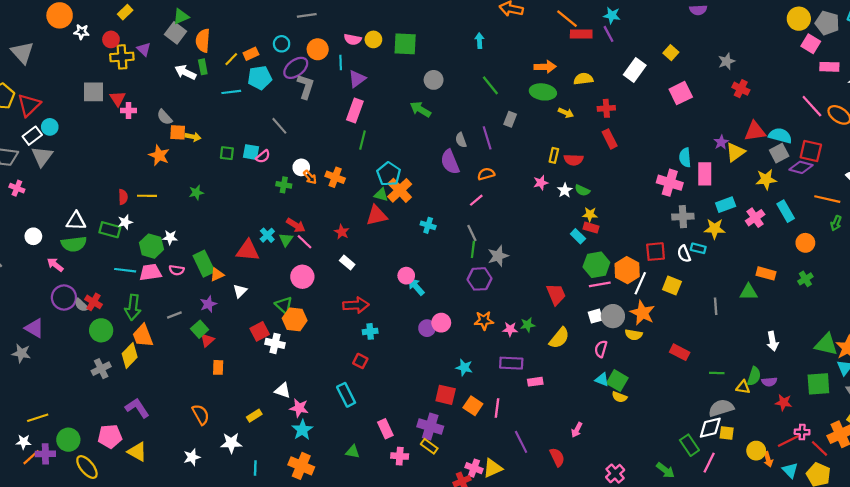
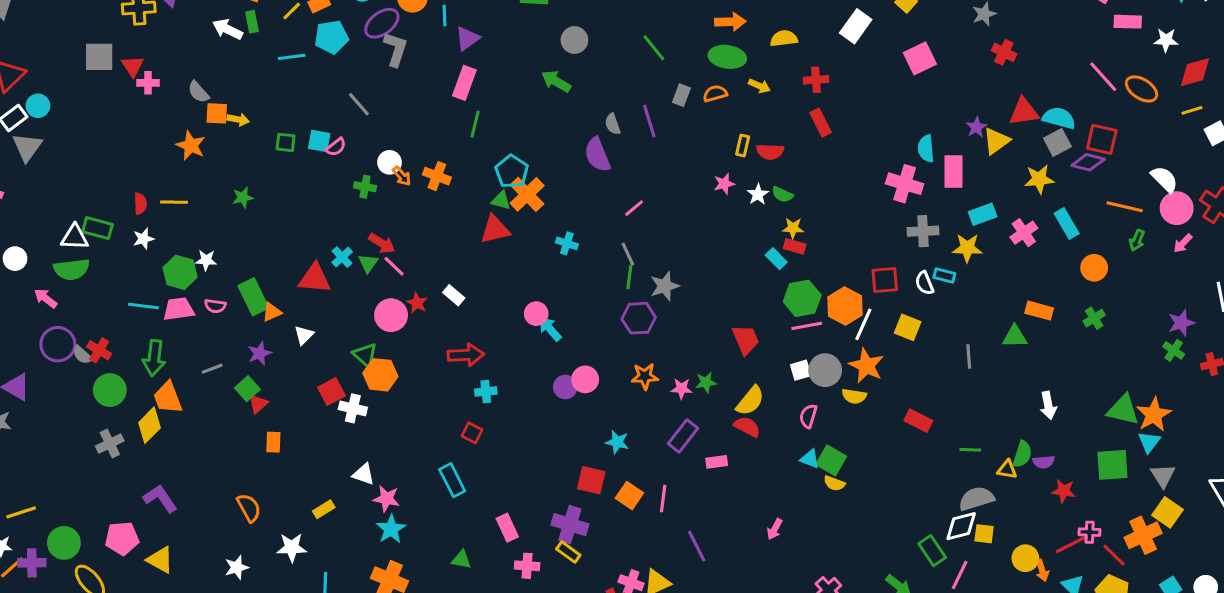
orange semicircle: (486, 174) -> (715, 94), moved
green rectangle: (110, 230) -> (98, 228), moved
red star: (342, 232) -> (417, 303), moved
purple rectangle: (511, 363) -> (683, 436), turned -55
red semicircle: (557, 457) -> (747, 427), moved, turned -36

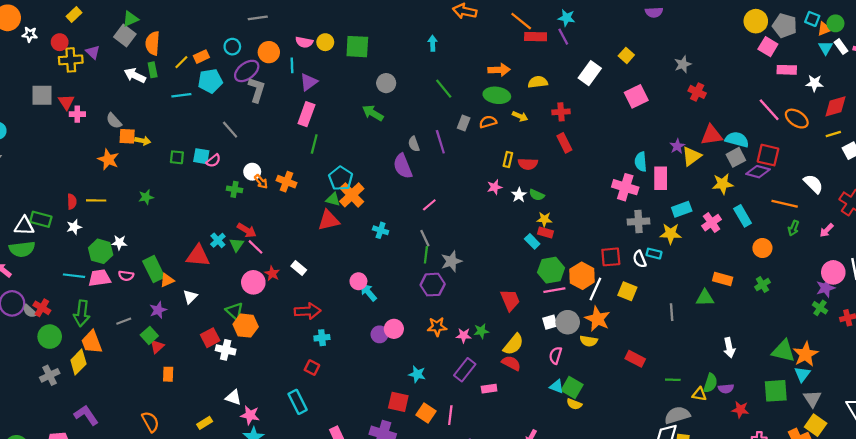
pink circle: (1177, 208) -> (833, 272), moved

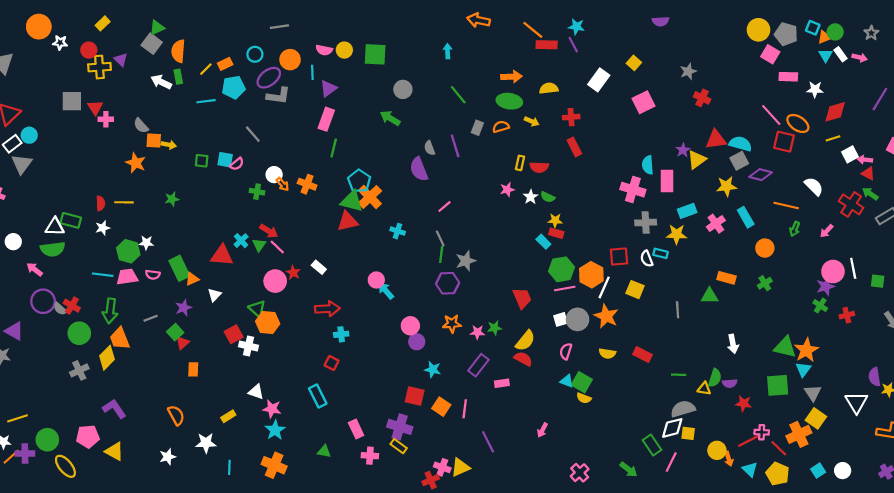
gray L-shape: (257, 90) -> (278, 96), turned 80
red square: (768, 155) -> (784, 142), moved
green triangle: (333, 199) -> (352, 201), size x1.6
purple circle: (379, 334) -> (417, 342), moved
yellow semicircle: (589, 341) -> (607, 353), moved

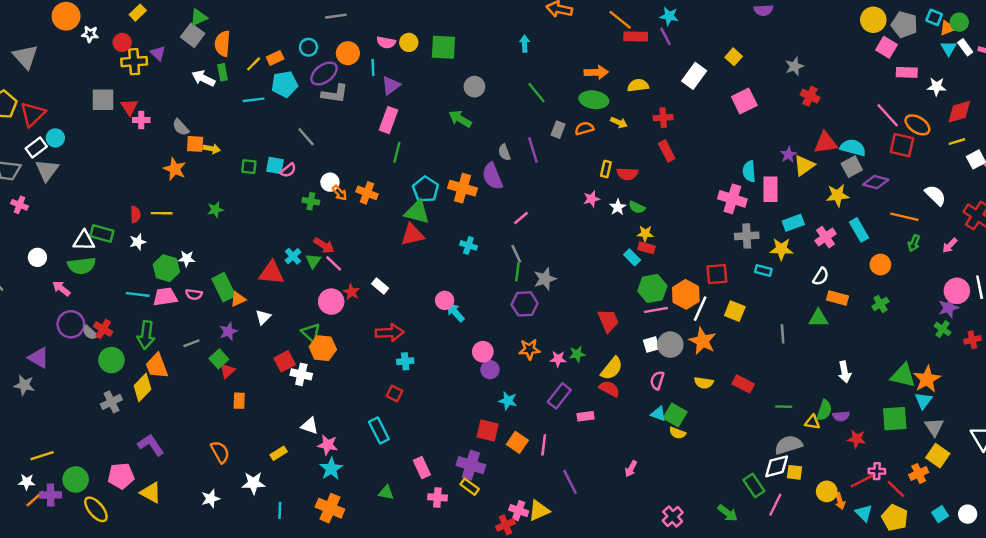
orange cross: (370, 197) -> (463, 188), moved, turned -30
white semicircle: (647, 259) -> (821, 276), moved, turned -126
orange cross: (799, 434) -> (919, 474), size x0.7

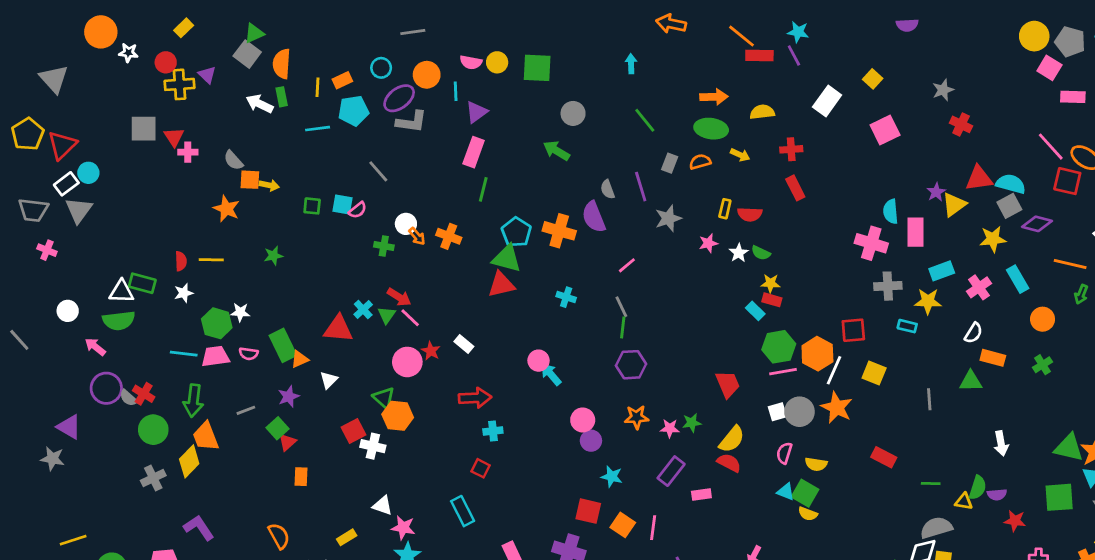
yellow line: (254, 64) -> (318, 87), turned -42
gray star: (545, 279) -> (668, 218), moved
yellow semicircle: (704, 383) -> (816, 464), moved

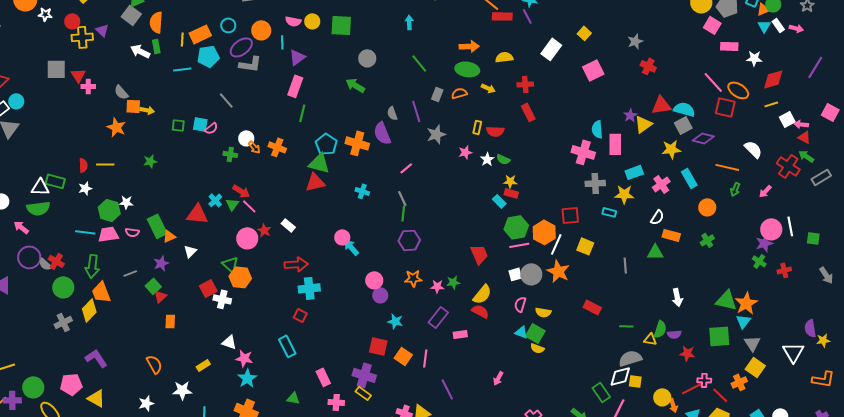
orange rectangle: (342, 80) -> (200, 34), size x1.5
cyan cross: (493, 431) -> (309, 288), size x1.5

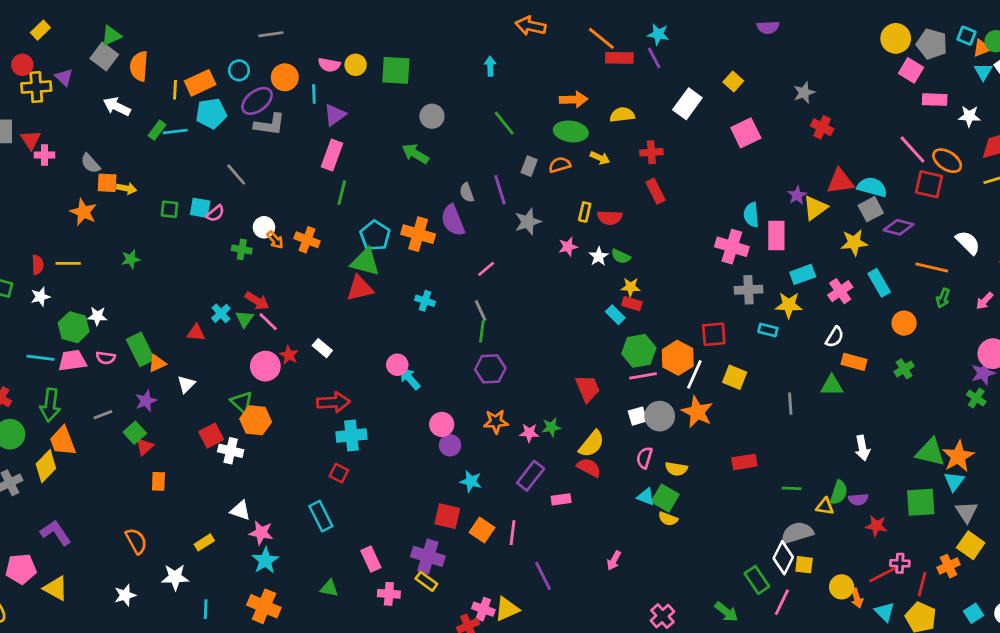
green rectangle: (156, 46) -> (157, 130), moved, turned 48
red triangle: (197, 214) -> (196, 333), size x0.6
red rectangle: (592, 307) -> (744, 462), turned -36
white diamond: (620, 376) -> (783, 558), turned -50
red line: (720, 395) -> (922, 584), turned 60

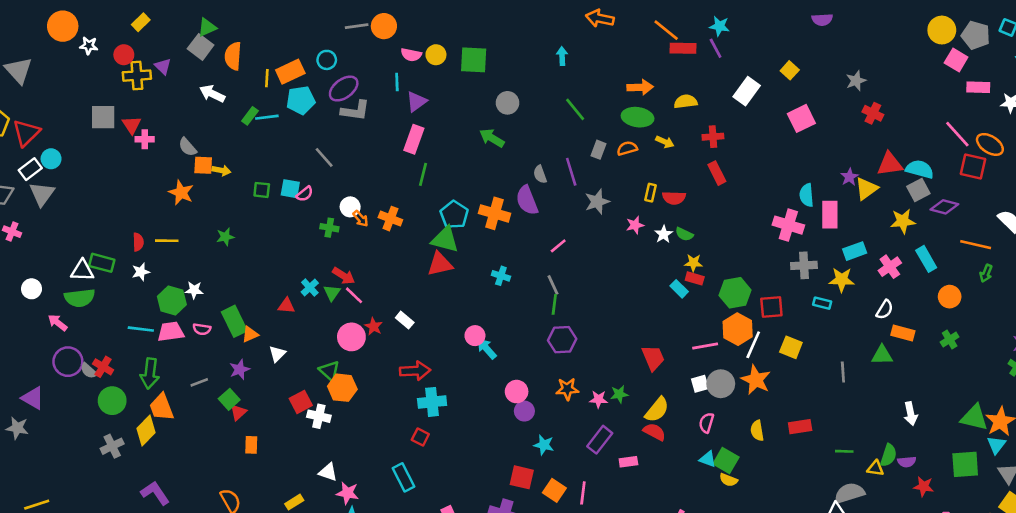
orange circle: (285, 77) -> (384, 26), moved
green hexagon: (639, 351) -> (735, 293), moved
yellow semicircle: (676, 469) -> (757, 431), moved, turned 72

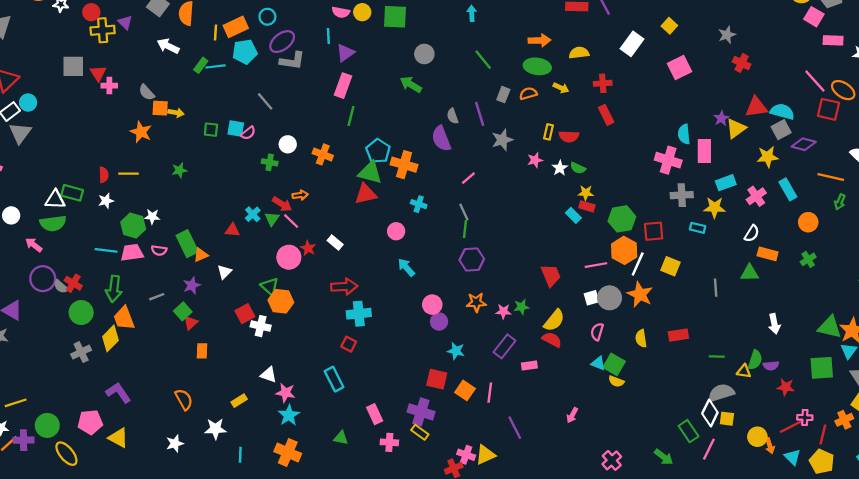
orange cross: (494, 213) -> (404, 165), moved
orange arrow: (361, 219) -> (300, 195), moved, turned -56
pink circle: (475, 336) -> (396, 231), moved

